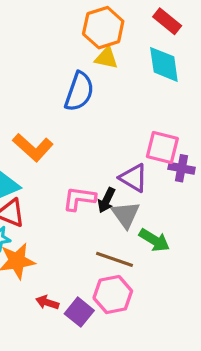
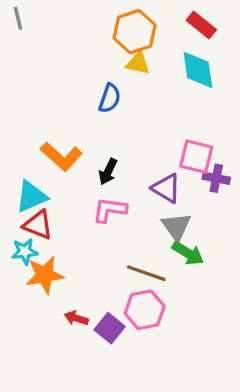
blue semicircle: (79, 92) -> (110, 98), size x0.7
black arrow: (106, 200) -> (108, 172), moved
gray triangle: (126, 215) -> (176, 227), moved

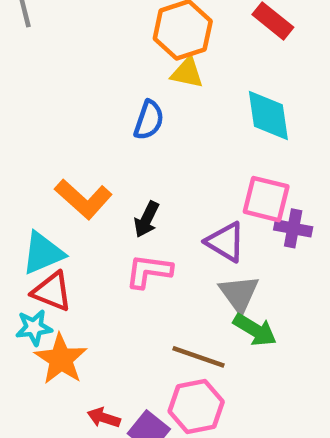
cyan diamond: (198, 70) -> (268, 116), moved
orange star: (45, 275) -> (61, 359), turned -30

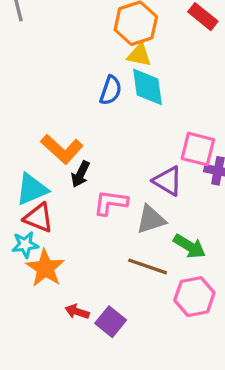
cyan diamond: (268, 116) -> (148, 87), moved
black arrow: (147, 219) -> (80, 174), moved
gray triangle: (239, 294) -> (151, 219), moved, turned 48
pink hexagon: (196, 406) -> (194, 297), moved

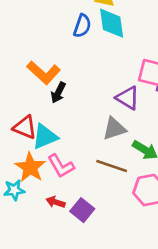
cyan triangle: (32, 189) -> (45, 137), moved
pink L-shape: (111, 203) -> (61, 166), moved, turned -128
cyan star: (25, 245) -> (14, 190), moved

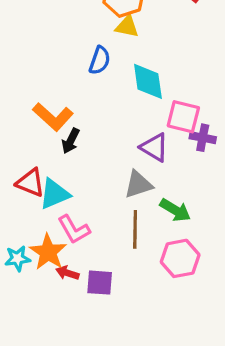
cyan diamond: (112, 23) -> (148, 81), moved
brown line: (112, 166) -> (135, 229), turned 72
orange star: (30, 167) -> (48, 252), moved
purple square: (82, 210) -> (100, 283), turned -35

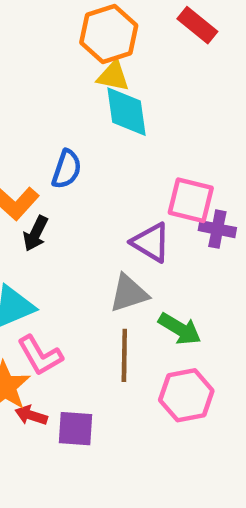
blue semicircle: (100, 60) -> (67, 169), moved
cyan diamond: (148, 81) -> (126, 112), moved

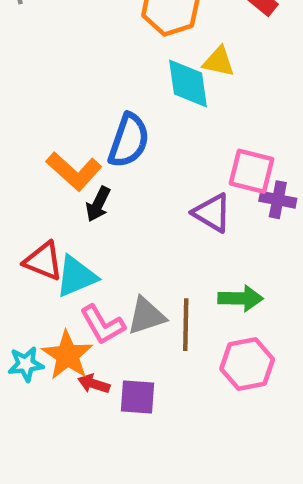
yellow triangle: (113, 76) -> (219, 62), moved
blue semicircle: (67, 169) -> (129, 140), size x1.4
gray triangle: (129, 293) -> (146, 316), moved
green arrow: (180, 329) -> (241, 298), turned -30

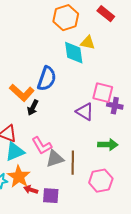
cyan triangle: (76, 276) -> (15, 152), moved
green arrow: (241, 298) -> (108, 145), moved
pink L-shape: (102, 325) -> (42, 146), moved

